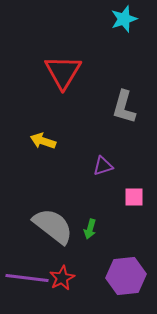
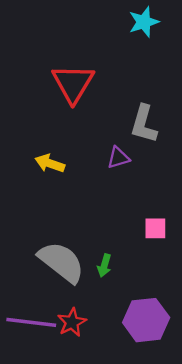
purple triangle: (103, 166) -> (118, 158), moved

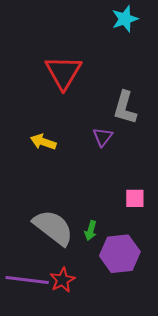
purple triangle: (118, 158) -> (103, 137), turned -35
purple hexagon: (146, 320) -> (120, 254), moved

